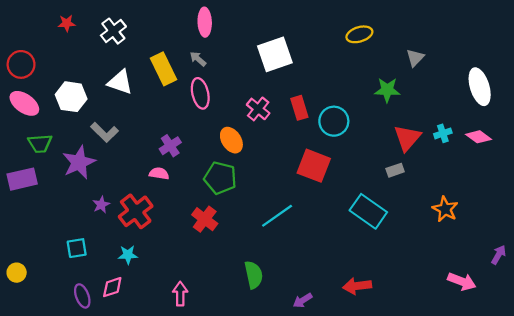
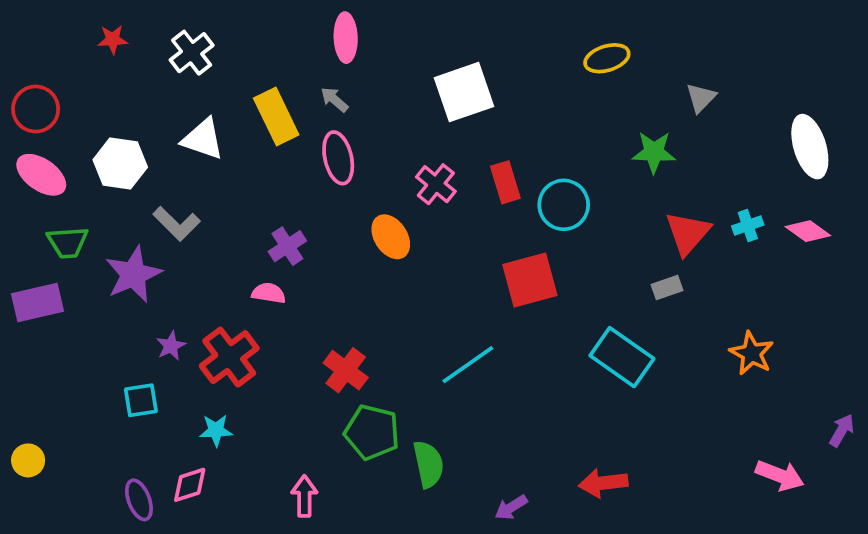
red square: (314, 166) -> (530, 280), turned -36
green pentagon: (220, 178) -> (372, 432), moved
cyan square: (77, 248) -> (141, 400), moved

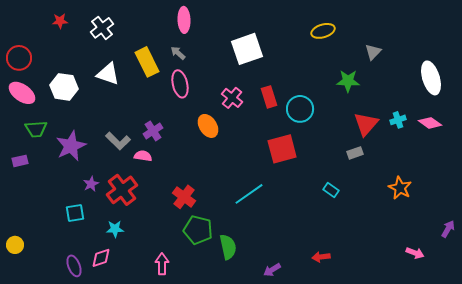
gray L-shape: (177, 224) -> (118, 141), moved
purple rectangle: (37, 303) -> (20, 161), size x0.6
cyan rectangle: (622, 357) -> (331, 190), size x0.5
pink arrow: (780, 475) -> (415, 253), size x0.7
red arrow: (603, 483) -> (321, 257), size x0.7

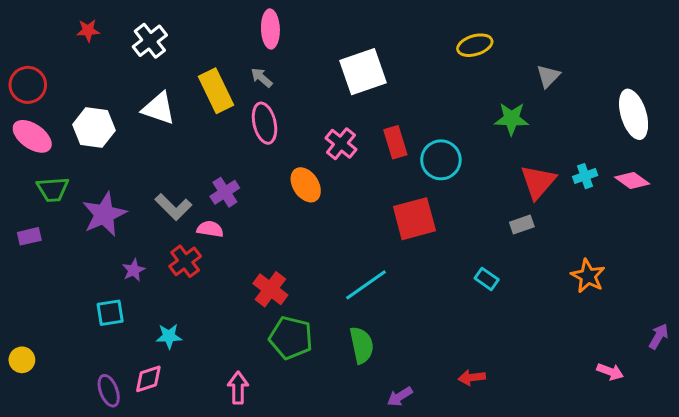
red cross: (122, 190) -> (185, 261), moved, size x0.7
green semicircle: (228, 247) -> (362, 345), moved

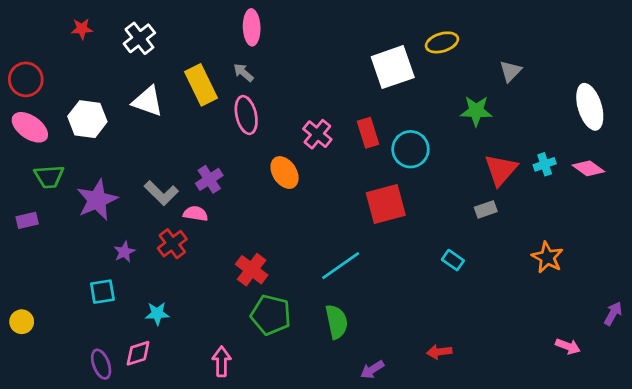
white square: (363, 72) -> (393, 67), moved
yellow circle: (22, 360) -> (22, 322), moved

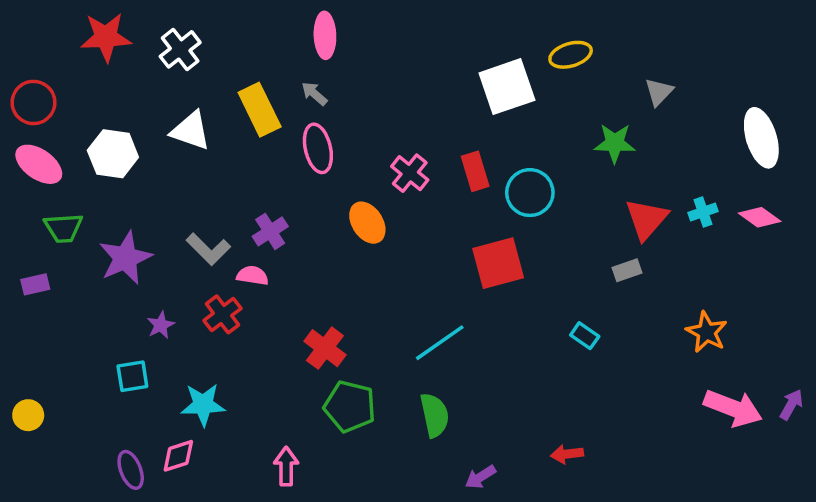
red star: (82, 29) -> (106, 37), size x1.8
cyan star: (157, 313) -> (203, 405), size x1.4
pink arrow: (568, 346) -> (733, 408), moved, size x1.8

